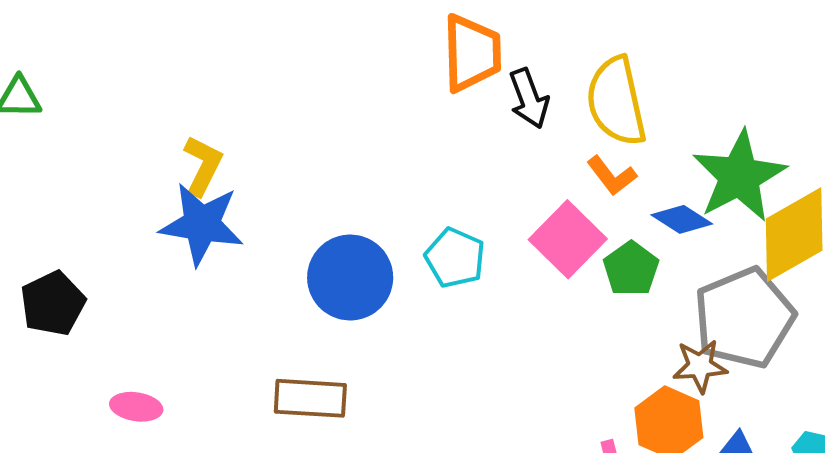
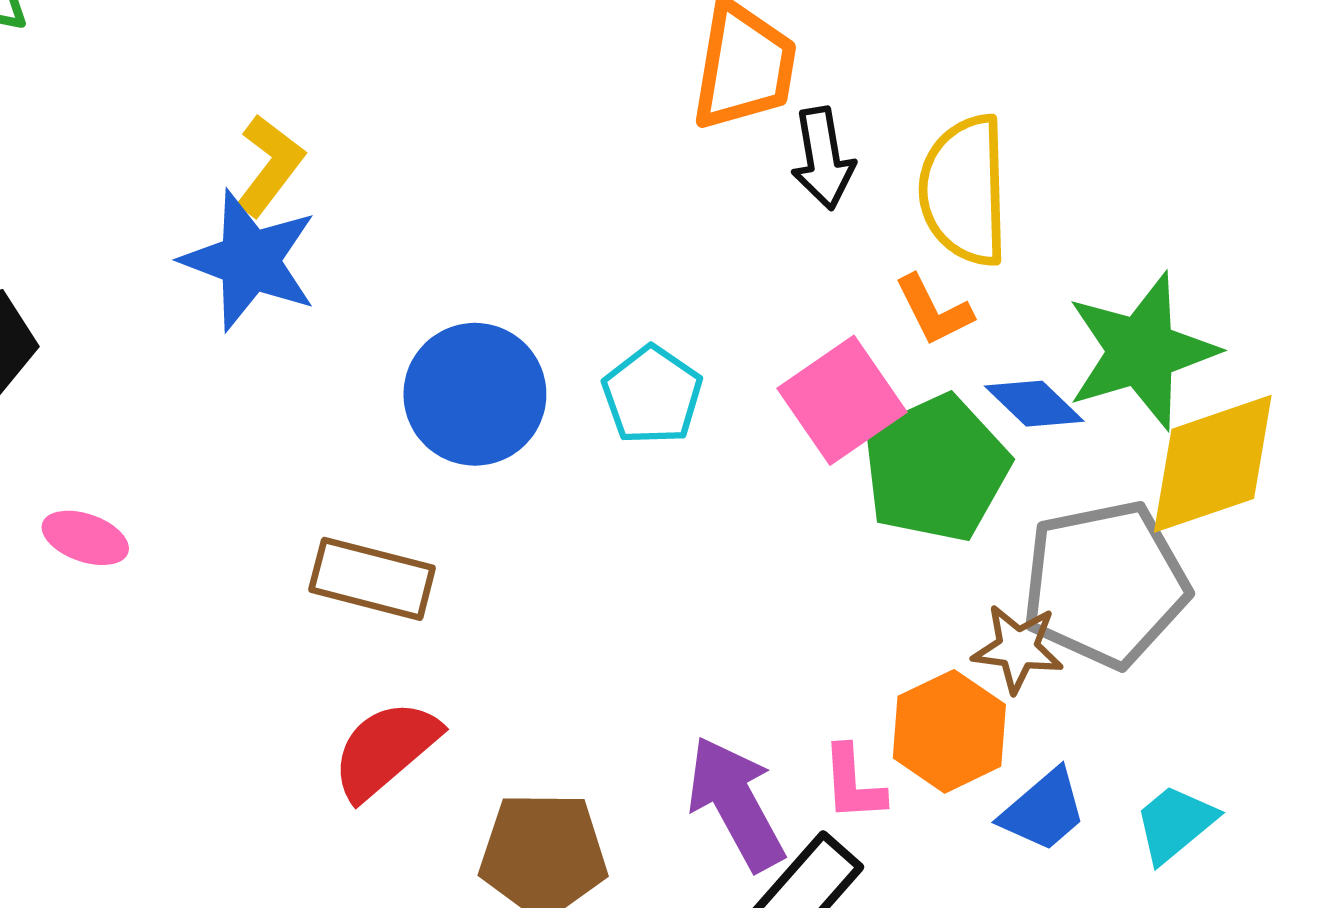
green pentagon: (631, 269) -> (936, 468), size x1.6

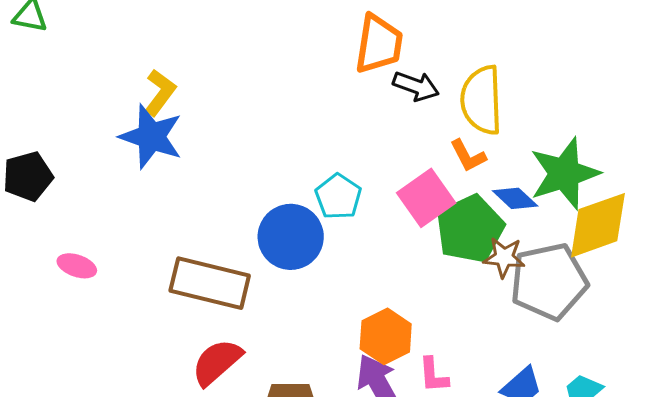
black arrow: (823, 158) -> (416, 86), turned -60
blue circle: (475, 394) -> (291, 237), moved
brown rectangle: (372, 579) -> (210, 283), size x1.4
brown star: (1018, 648) -> (504, 257), moved
orange hexagon: (949, 731) -> (386, 336), moved

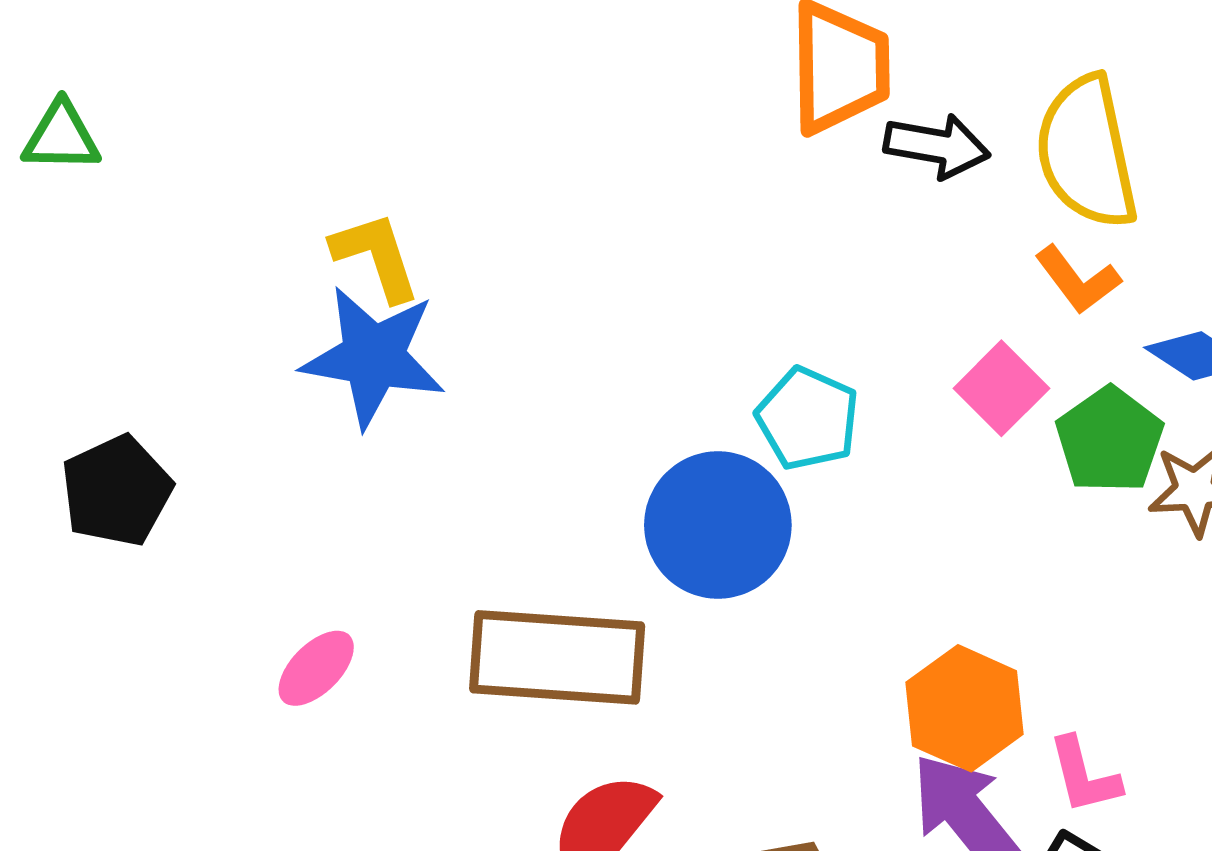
yellow L-shape: (160, 92) -> (376, 256), turned -45
pink square: (426, 198) -> (1001, 388), size x0.7
green pentagon: (470, 229) -> (1109, 440), size x0.7
pink ellipse: (77, 266) -> (316, 668), moved, turned -54

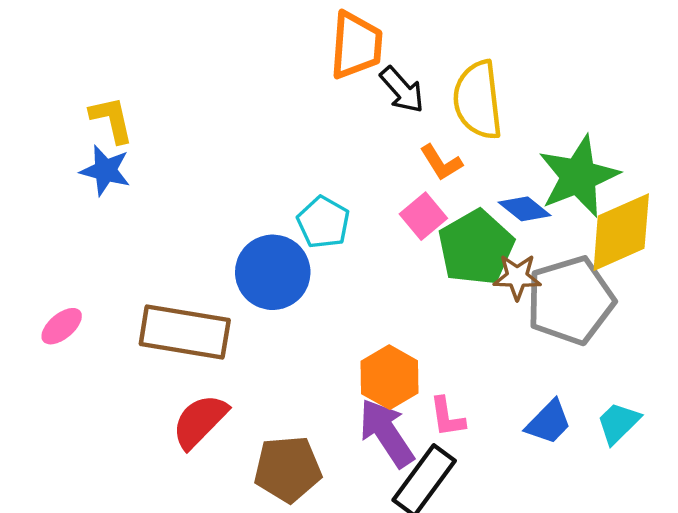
black arrow: (937, 146) -> (402, 90), turned 33
orange L-shape: (1078, 280) -> (441, 163), moved
blue star: (373, 357) -> (105, 170), size x0.7
green pentagon: (1109, 440) -> (476, 248), size x1.4

